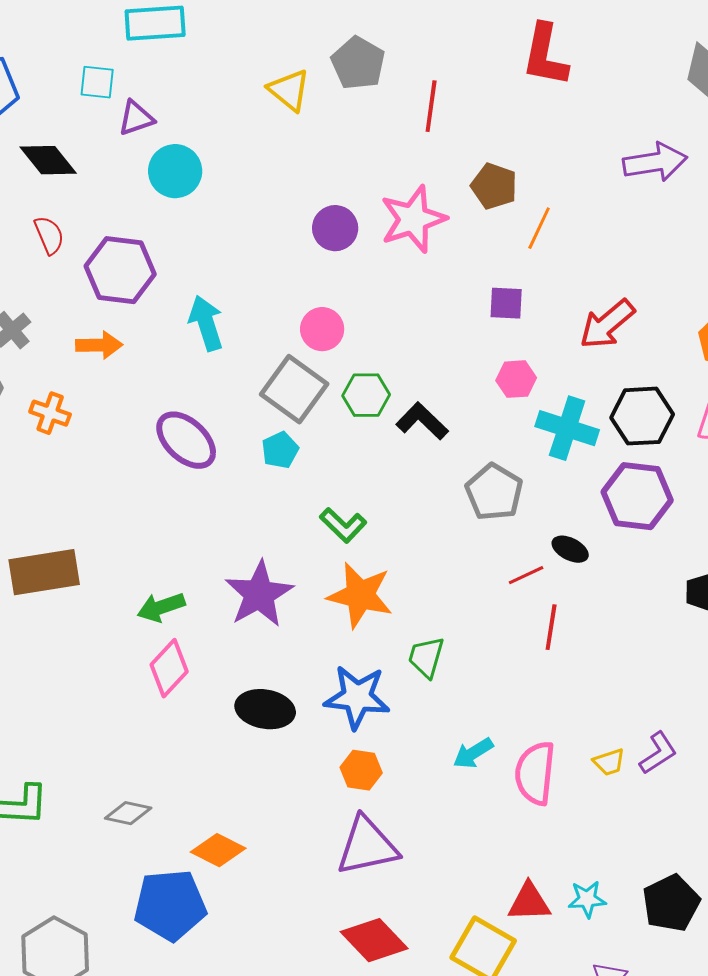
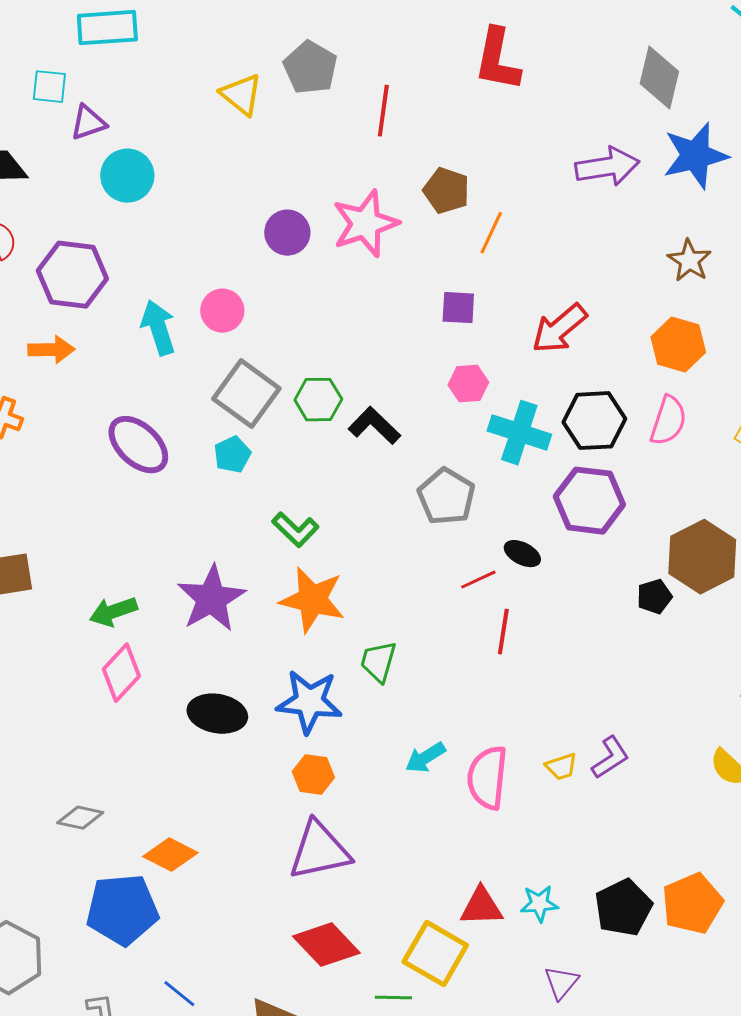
pink circle: (322, 329) -> (222, 311), moved

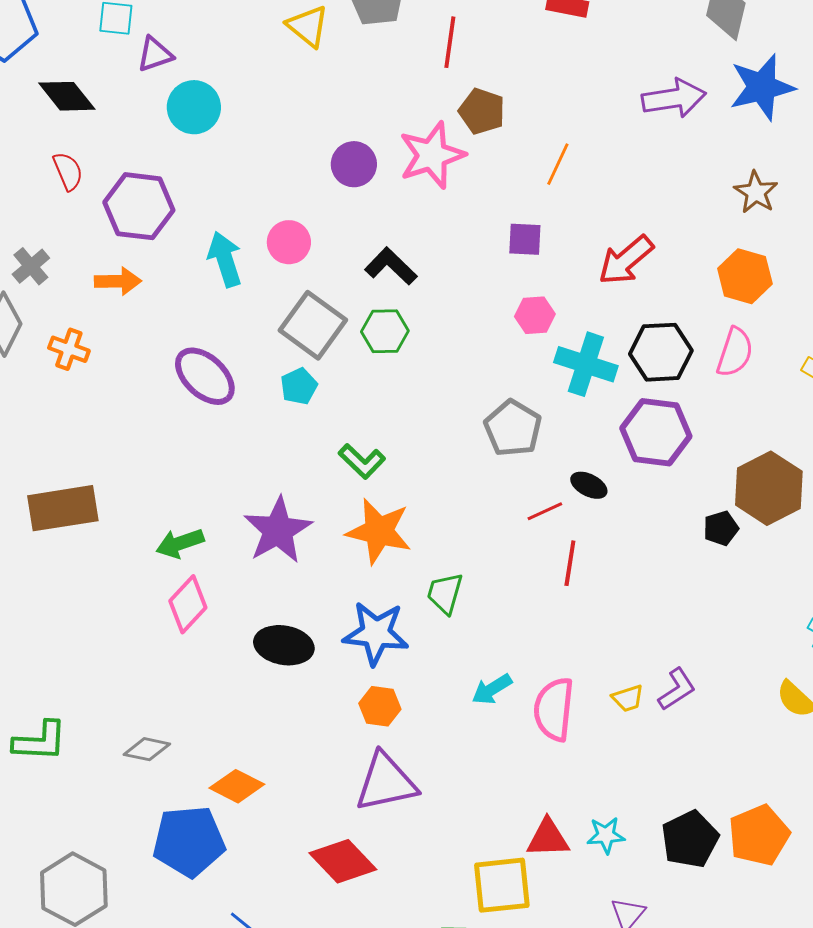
brown pentagon: (446, 191) -> (482, 111), moved
black L-shape: (374, 426) -> (391, 266), moved
red diamond: (326, 945) -> (343, 861), moved
yellow square: (435, 954) -> (502, 885), turned -36

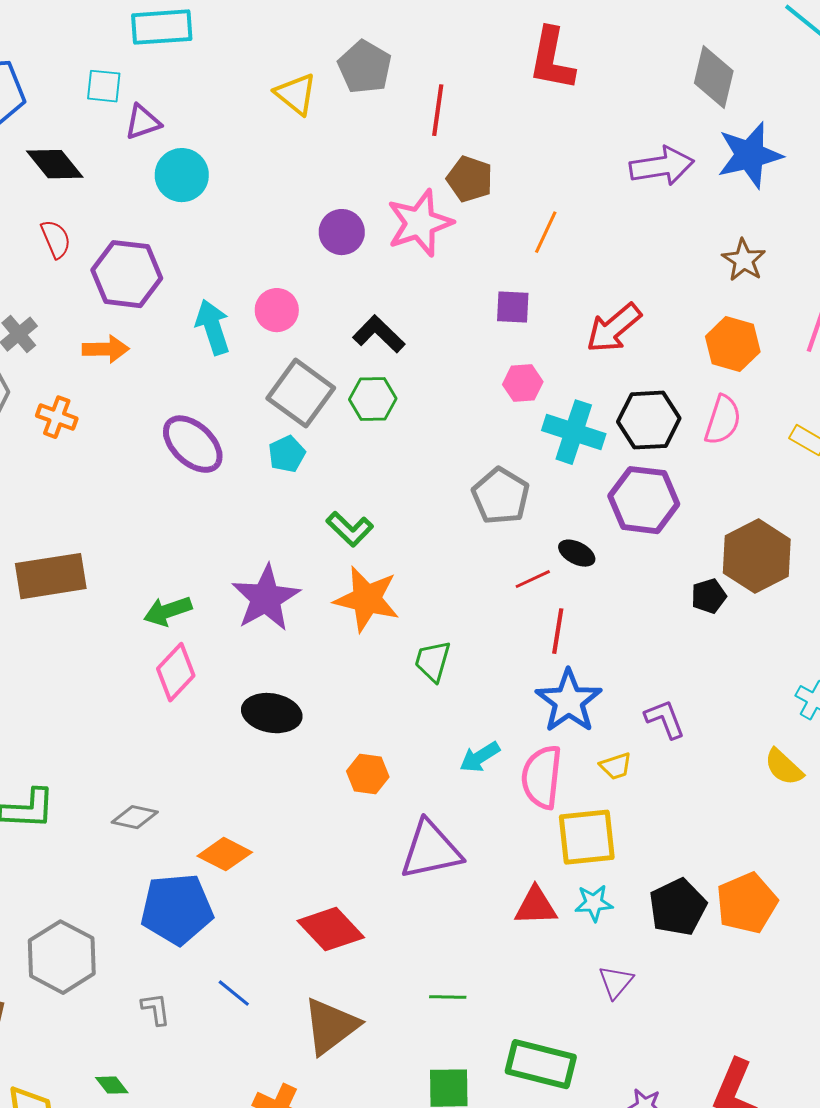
blue star: (376, 633) -> (569, 701), moved, turned 30
purple L-shape: (677, 689) -> (665, 719), moved, turned -78
purple triangle: (386, 782) -> (431, 850), moved
yellow square: (502, 885) -> (587, 837), moved

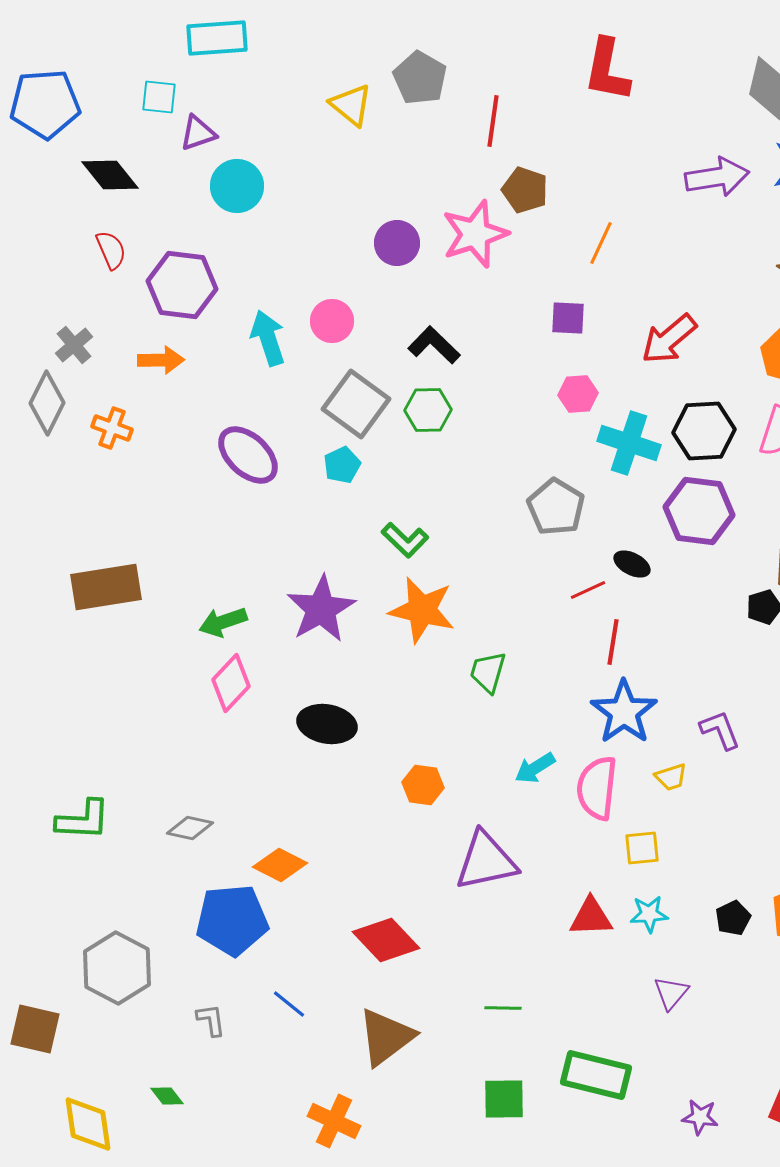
yellow square: (587, 837) -> (642, 848), size x0.6
black pentagon: (678, 907) -> (733, 918), size x0.6

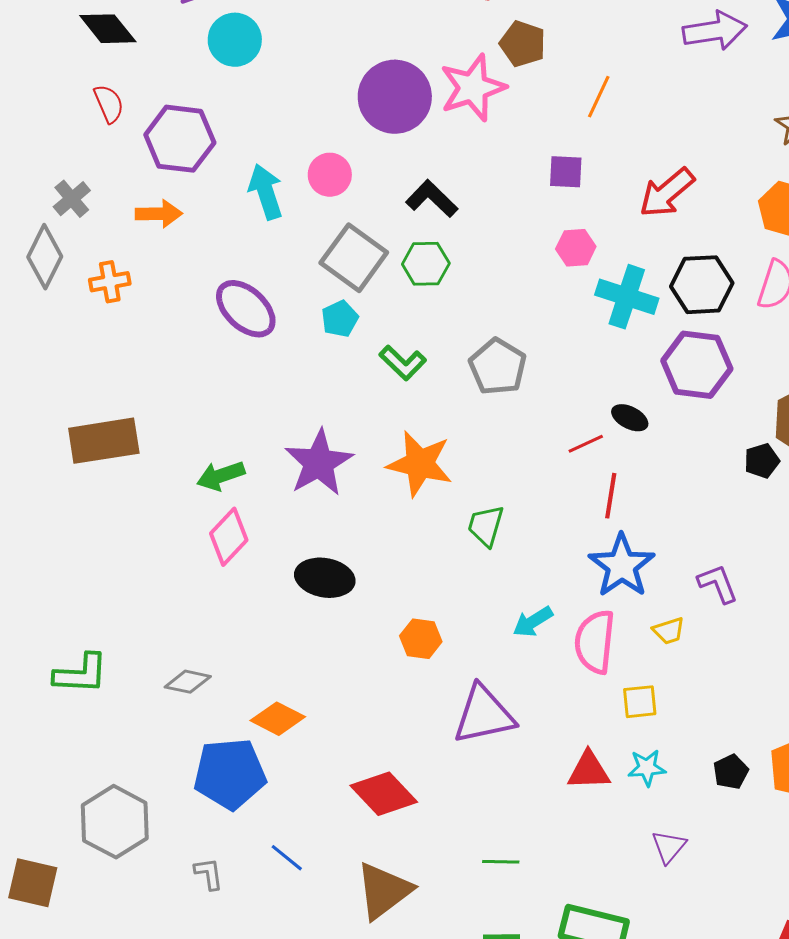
purple circle: (397, 243) -> (395, 97), size x1.6
orange cross: (112, 428) -> (110, 282), turned -30
gray pentagon: (556, 507) -> (498, 367), moved
green L-shape: (405, 540) -> (403, 363), moved

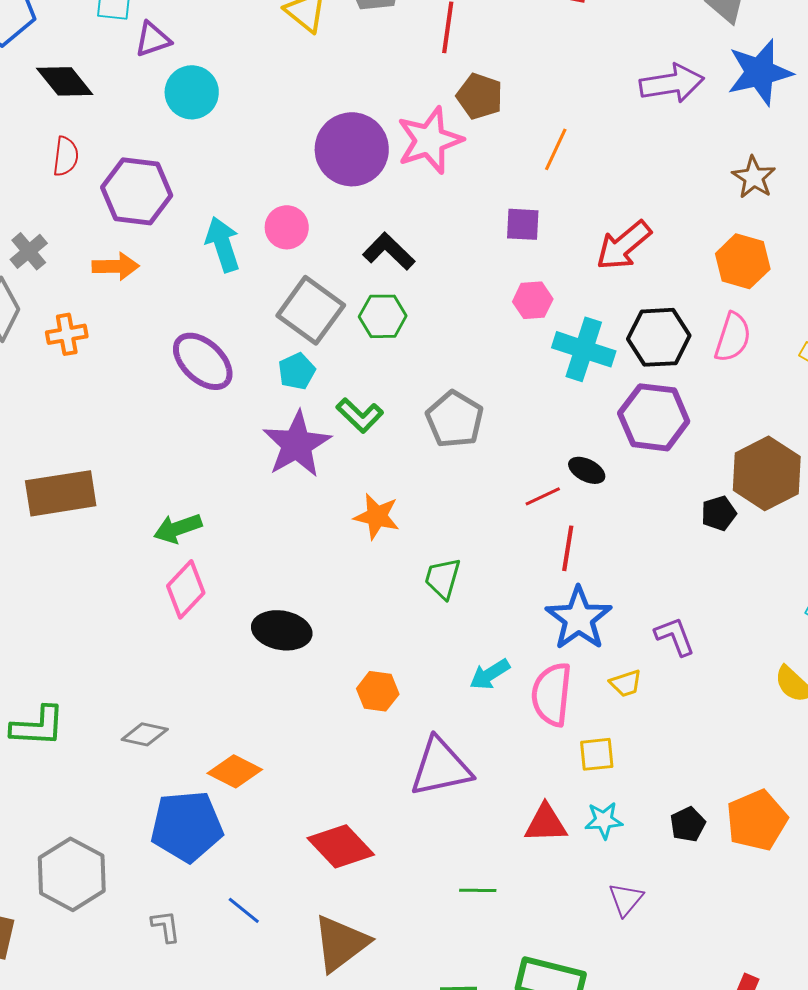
red semicircle: (109, 104) -> (66, 156), turned 30
purple star: (319, 463) -> (297, 444), moved
orange star: (420, 464) -> (377, 516), size x0.7
green line: (501, 862) -> (478, 890), moved

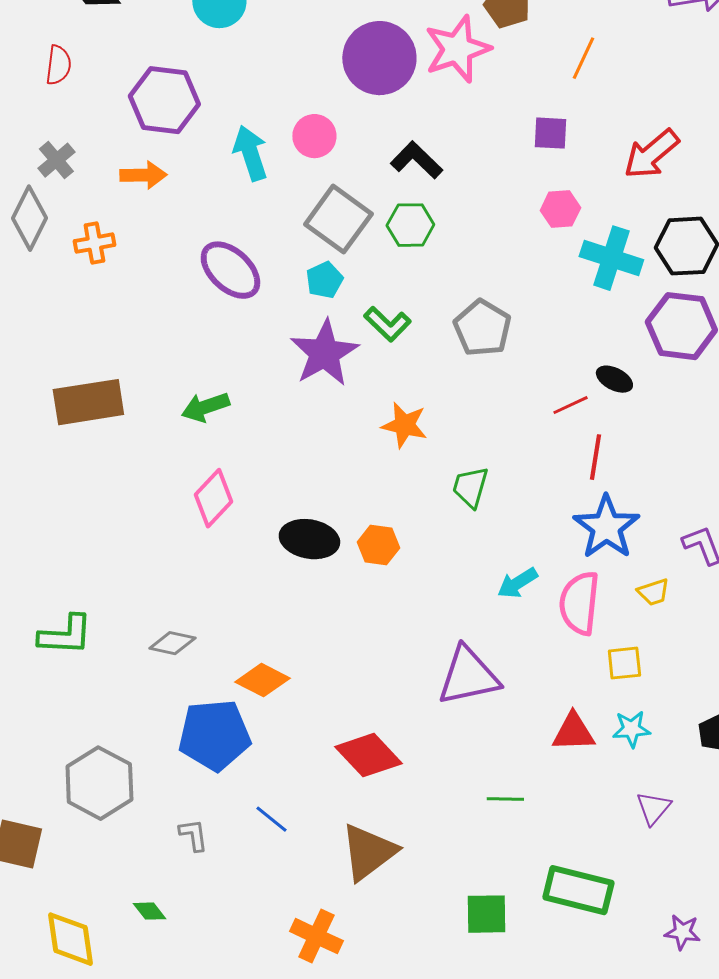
red semicircle: (66, 156) -> (58, 65), moved
green arrow: (178, 528) -> (205, 407), moved
orange hexagon: (378, 691) -> (378, 545), moved

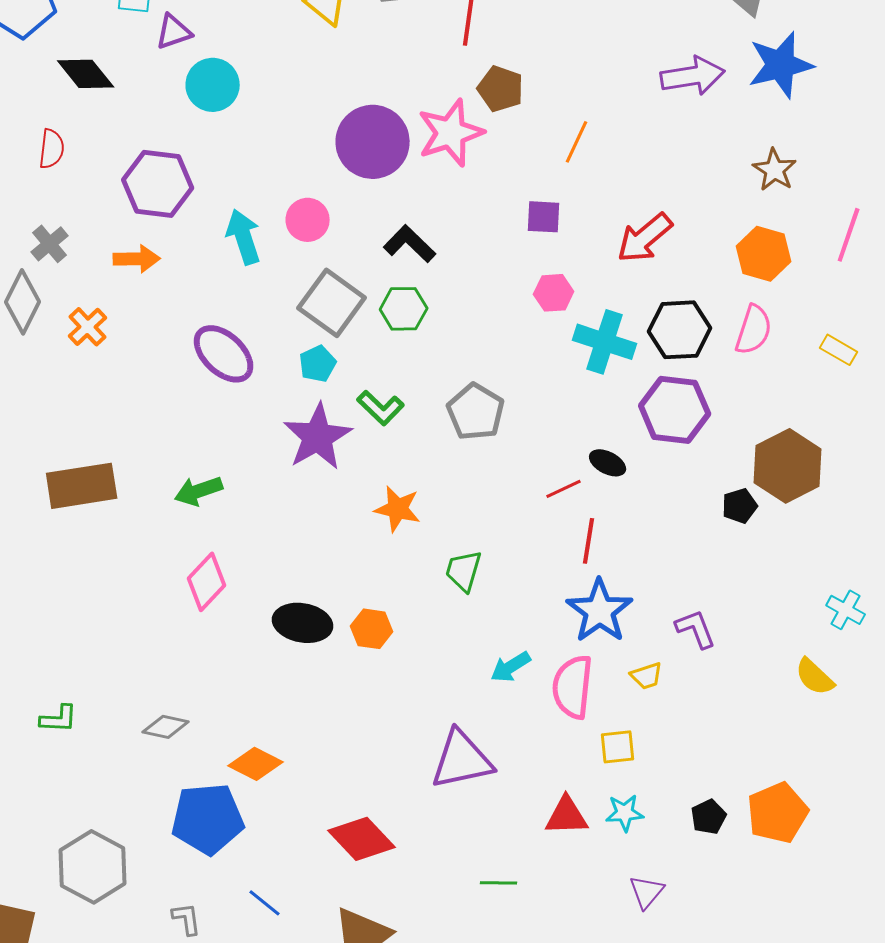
orange cross: (94, 243) -> (88, 327), turned -33
green L-shape: (65, 635) -> (59, 719), size x0.7

